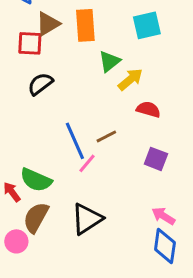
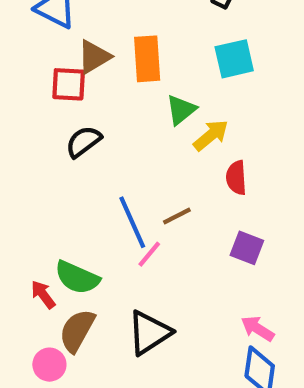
red semicircle: (148, 109) -> (236, 178), turned -110

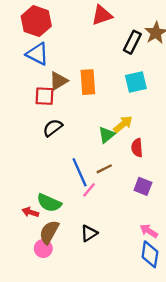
green triangle: (181, 110) -> (107, 135), moved
red arrow: (43, 295) -> (30, 212), turned -35
black triangle: (149, 333) -> (89, 233), size x0.7
pink circle: (49, 365) -> (43, 249), moved

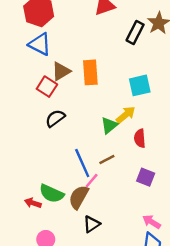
cyan square: (136, 82) -> (140, 85), moved
red square: (44, 96) -> (47, 87), turned 30
brown semicircle: (49, 232) -> (79, 197), moved

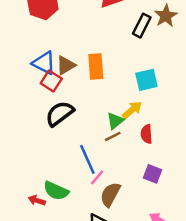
blue triangle: (40, 44) -> (44, 63), moved
black semicircle: (55, 118) -> (60, 114), size x1.4
brown line: (107, 159) -> (113, 136), moved
brown semicircle: (79, 197) -> (110, 194), moved

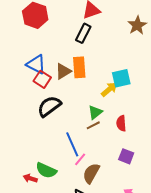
black rectangle: (142, 26) -> (83, 33), moved
brown triangle: (66, 65) -> (63, 71), moved
yellow arrow: (132, 110) -> (109, 89), moved

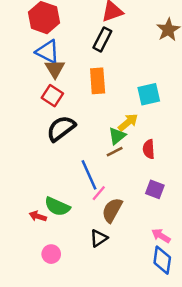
blue triangle: (36, 64) -> (48, 52), moved
brown triangle: (63, 71) -> (55, 69), moved, turned -30
yellow arrow: (109, 89) -> (128, 122), moved

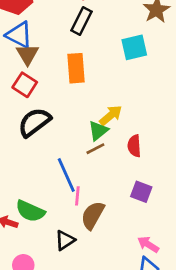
cyan square: (149, 94) -> (134, 47), moved
pink line: (99, 193) -> (77, 196), turned -35
black triangle: (99, 238) -> (65, 240), moved

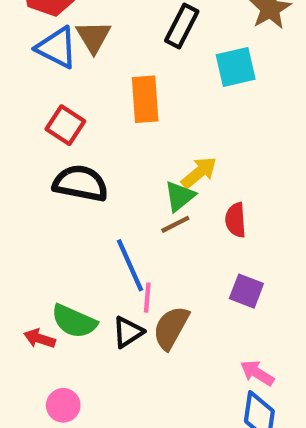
black rectangle: (82, 21) -> (182, 26), moved
brown triangle: (27, 54) -> (93, 37), moved
black semicircle: (34, 122) -> (80, 183), turned 48
black triangle: (65, 240) -> (128, 332), moved

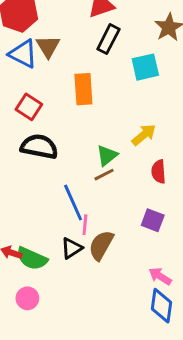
yellow arrow: (199, 173) -> (144, 135), moved
red semicircle: (236, 220) -> (159, 172), moved
green semicircle: (74, 321) -> (32, 259), moved

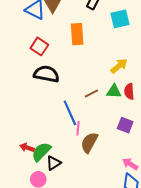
green triangle: (107, 155) -> (114, 91), moved, turned 42
black triangle: (72, 248) -> (54, 163), moved
green semicircle: (32, 259) -> (41, 152), turned 110

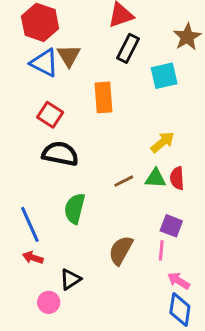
blue line: (70, 113) -> (30, 224), moved
pink line: (78, 128) -> (161, 250), moved
green semicircle: (41, 152) -> (75, 209), moved, turned -30

